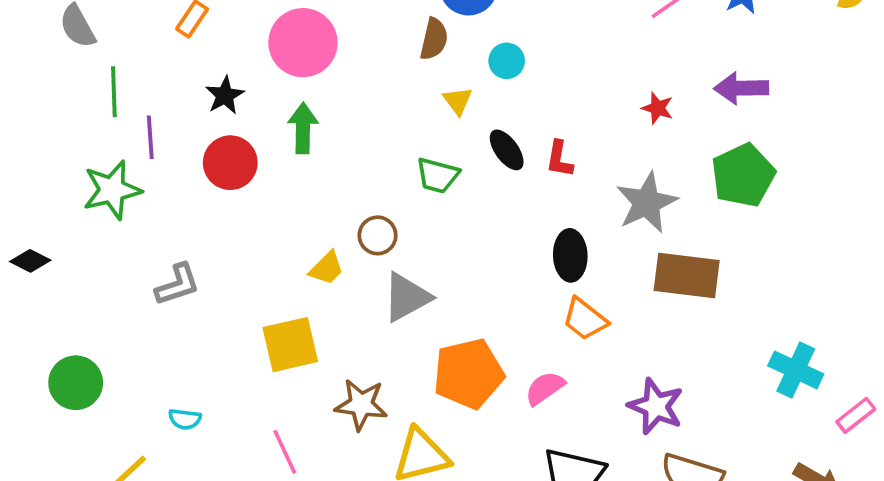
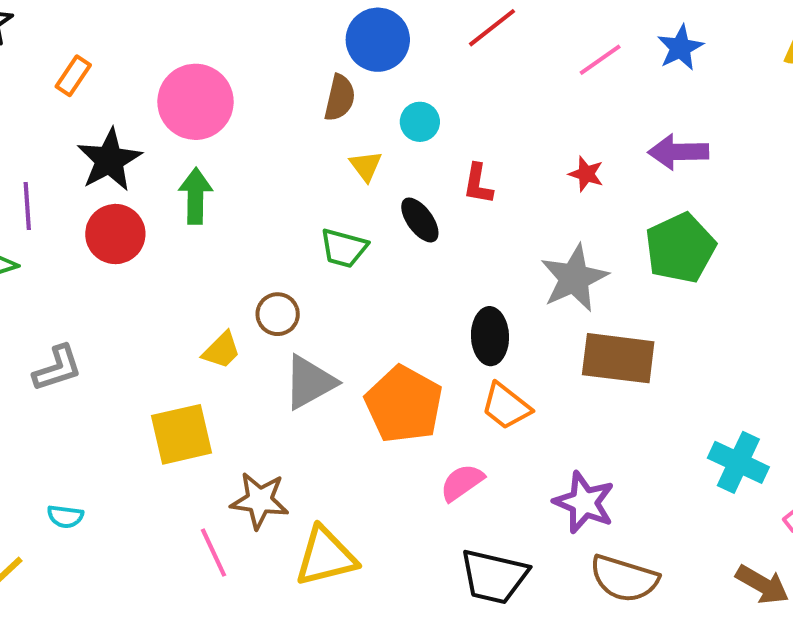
black star: (225, 95) -> (109, 160), size x1.5
red L-shape: (559, 159) -> (478, 184), moved
orange pentagon: (468, 374) -> (404, 404), moved, turned -30
pink line: (285, 452) -> (214, 553), moved

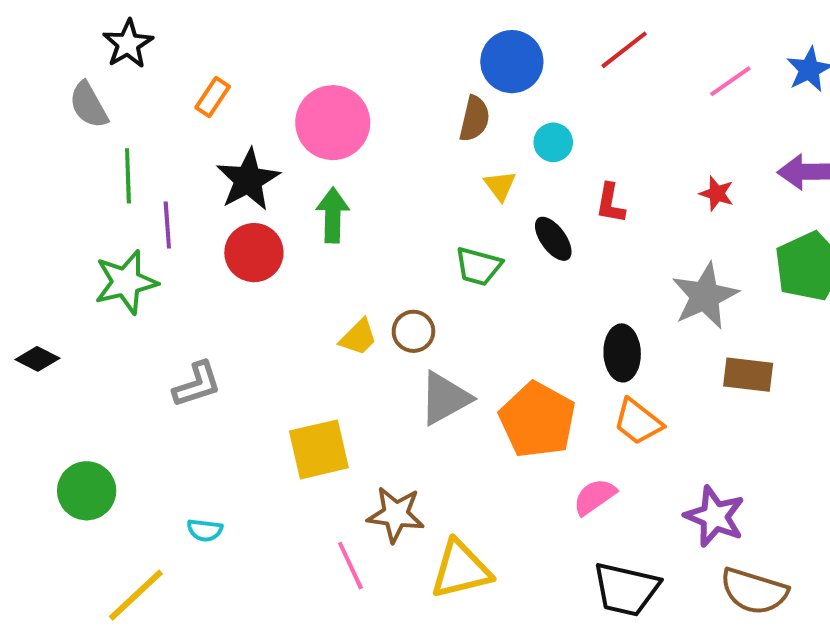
yellow trapezoid: (222, 350) -> (358, 337), moved
brown rectangle: (618, 358) -> (748, 375), size x0.7

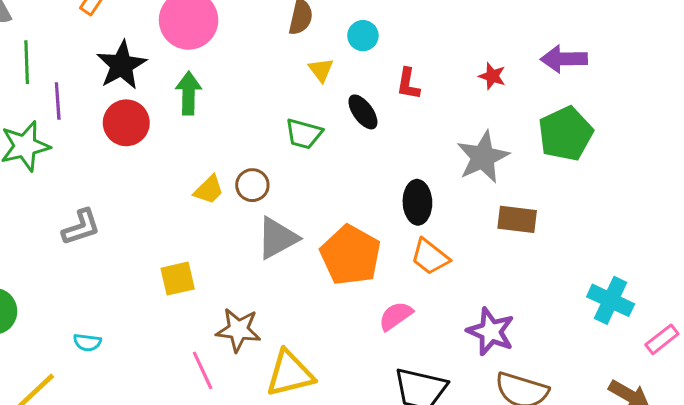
yellow square: (319, 449) -> (178, 279), size x0.7

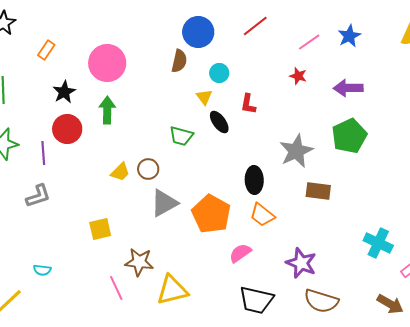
black star: (122, 65) -> (64, 92), size x0.7
yellow triangle: (321, 70) -> (204, 97), moved
red star: (492, 76) -> (298, 76), moved
purple line: (58, 101) -> (43, 153), moved

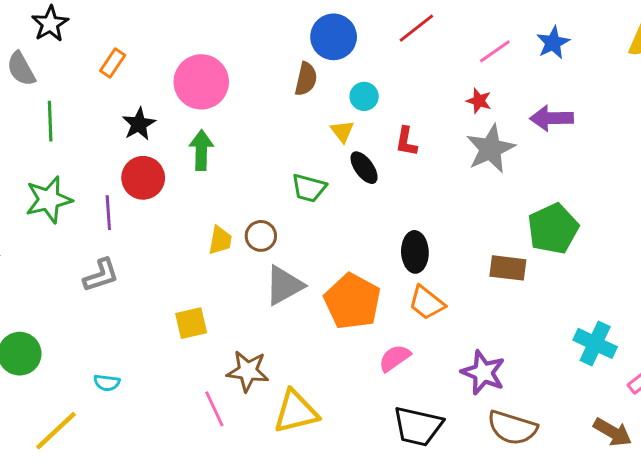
green pentagon: (349, 136) -> (553, 229), moved
gray star: (296, 151) -> (490, 149), moved
yellow trapezoid: (120, 172) -> (220, 240), turned -35

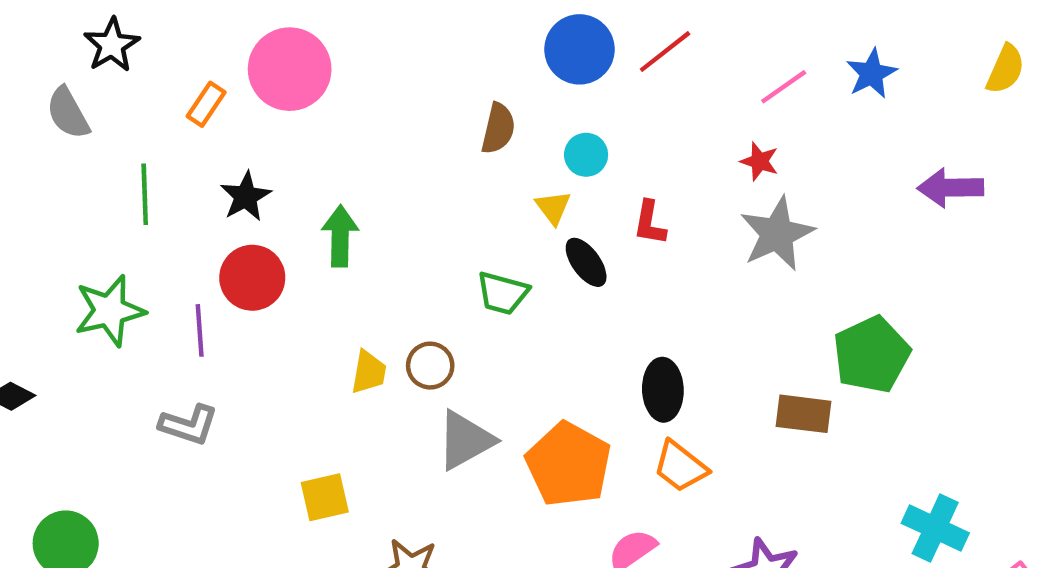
blue circle: (334, 37) -> (579, 49), moved
pink circle: (201, 82) -> (290, 69), moved
purple arrow: (552, 118) -> (951, 188), moved
green line: (50, 121) -> (145, 194), moved
gray L-shape: (101, 275) -> (189, 425), turned 36

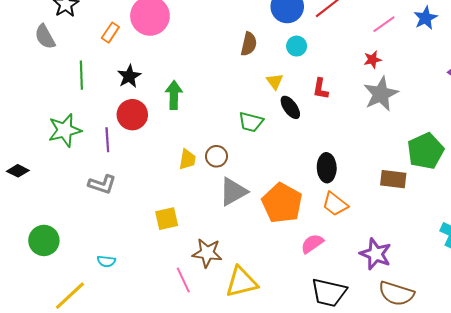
cyan circle: (586, 155) -> (297, 46), moved
red star: (760, 161) -> (372, 60), turned -30

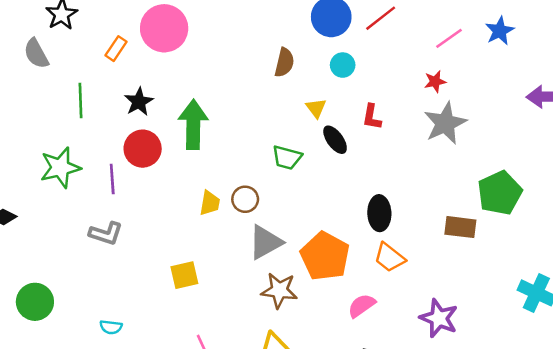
green arrow: (174, 95) -> (193, 125), size x1.4
brown star: (207, 253) -> (279, 290), moved

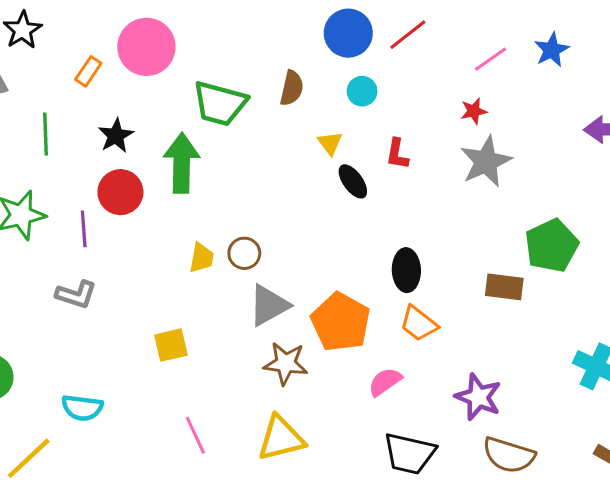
green trapezoid: (287, 157) -> (220, 103), moved, size x1.5
cyan semicircle: (111, 327) -> (82, 408), size x1.5

